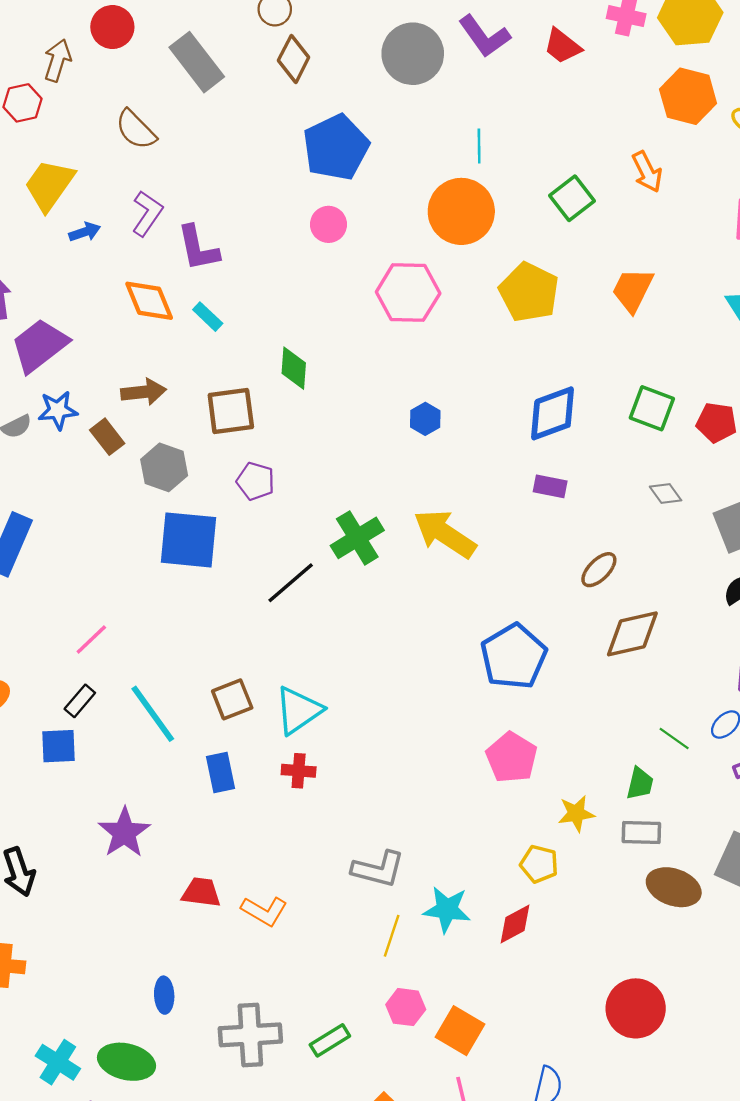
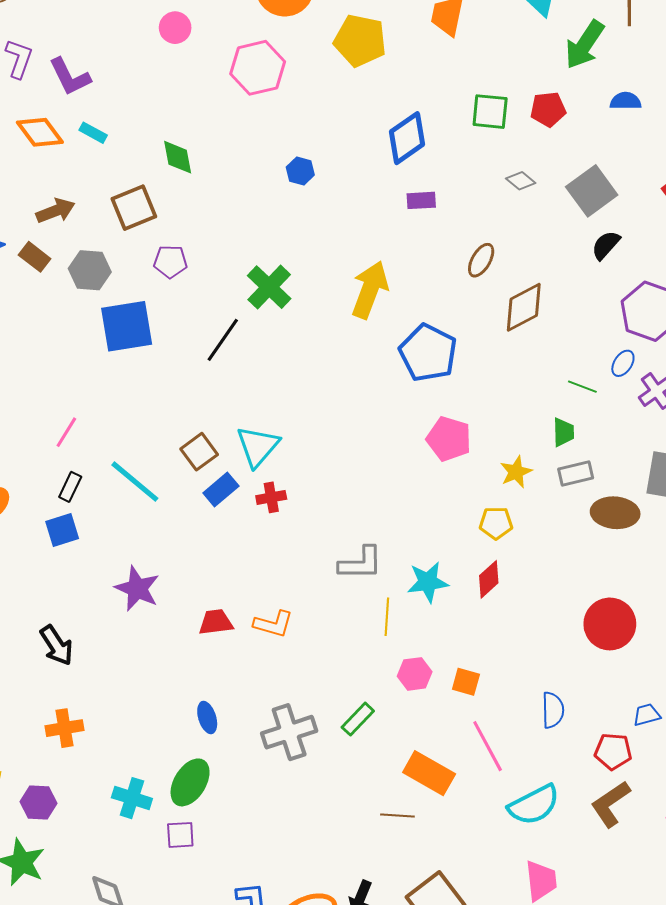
yellow arrow: (445, 534) -> (370, 290), moved, turned 92
blue rectangle: (221, 772) -> (221, 489), moved, turned 76
orange square: (460, 1031) -> (466, 682), size x0.7
green ellipse: (126, 1062) -> (190, 782), turned -57

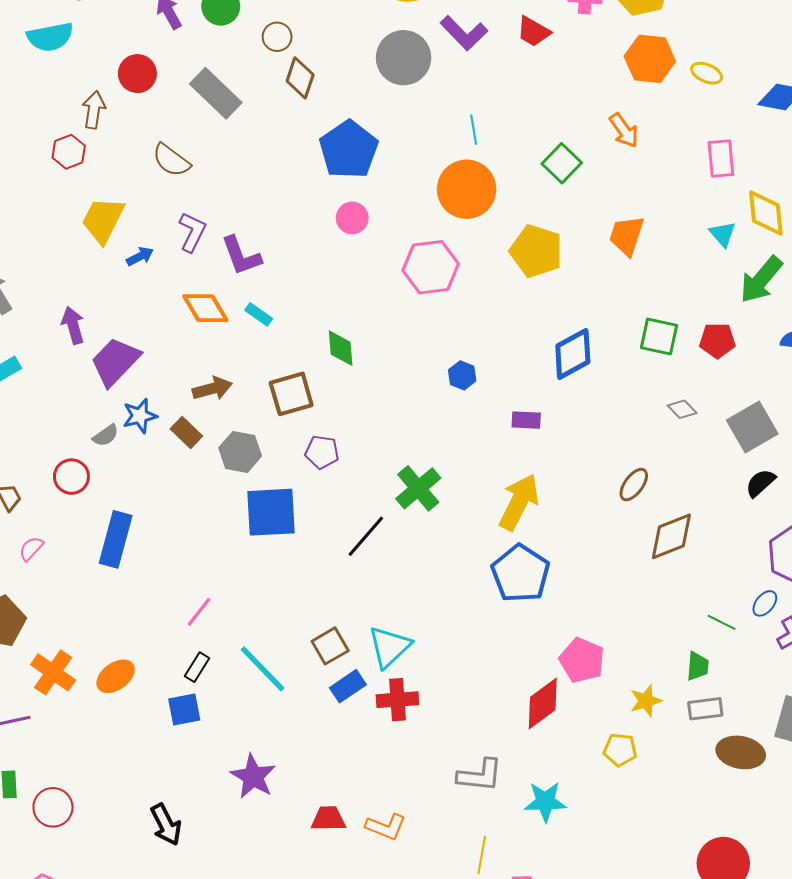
purple rectangle: (421, 200) -> (526, 420), moved
blue pentagon: (428, 353) -> (521, 574), moved
red cross: (271, 497) -> (397, 700), size x1.4
red diamond: (489, 579) -> (543, 704), moved, size x1.4
yellow line: (387, 617) -> (482, 855), moved

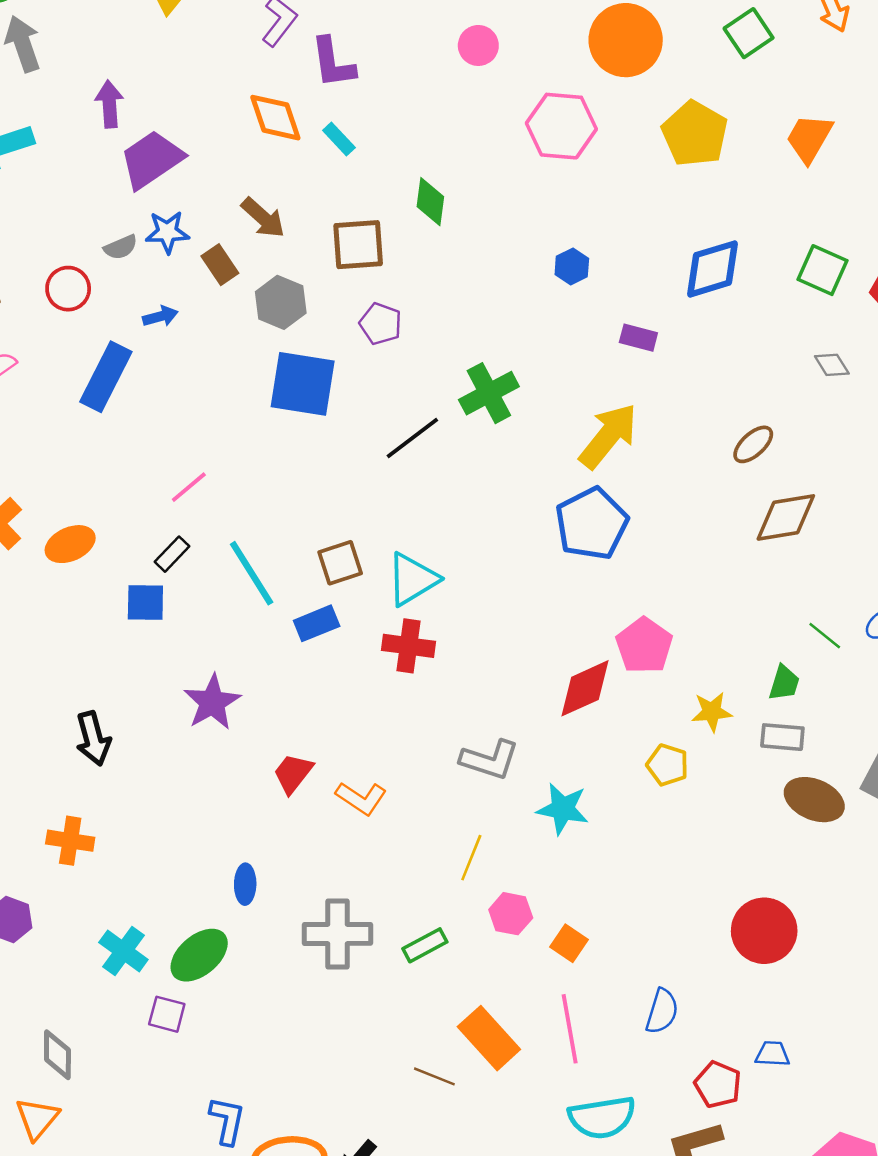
blue arrow: (140, 256) -> (160, 316), moved
brown arrow: (212, 389) -> (263, 218), turned 45
blue rectangle: (348, 686) -> (317, 623), moved
red trapezoid: (328, 819) -> (293, 773), turned -63

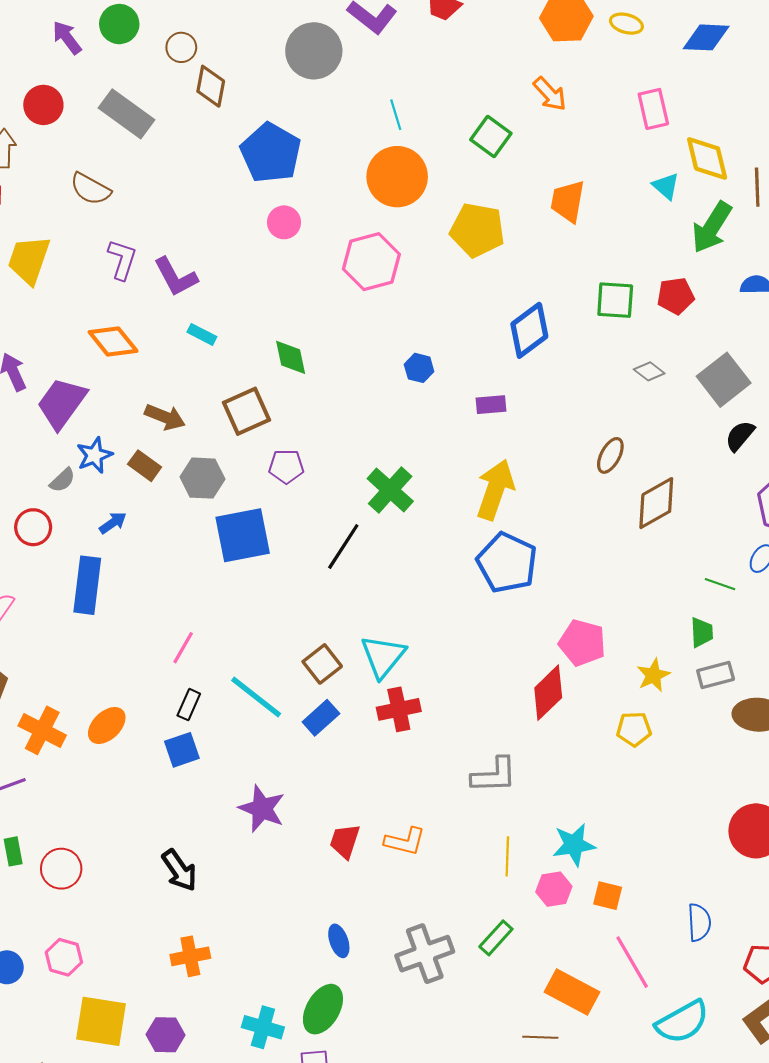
orange diamond: (275, 118) -> (113, 342), moved
cyan star: (563, 809) -> (574, 845), moved

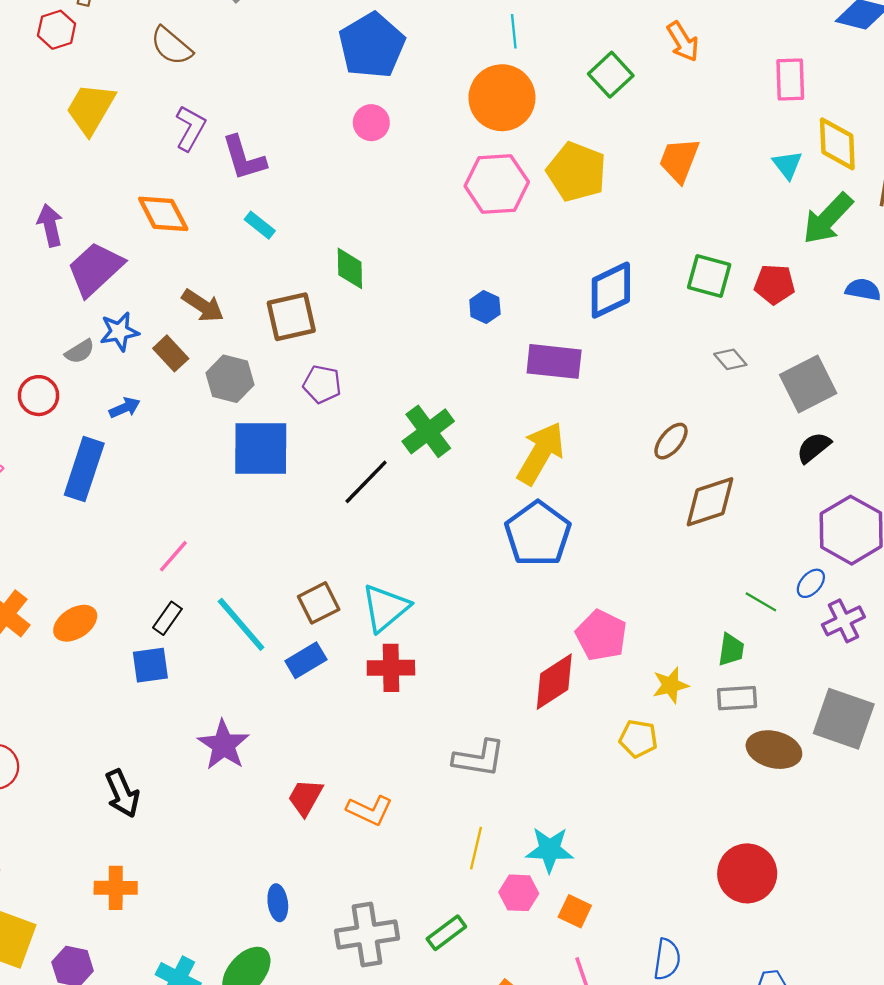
pink hexagon: (371, 262) -> (497, 184), moved
purple rectangle: (491, 405) -> (554, 361), size x1.6

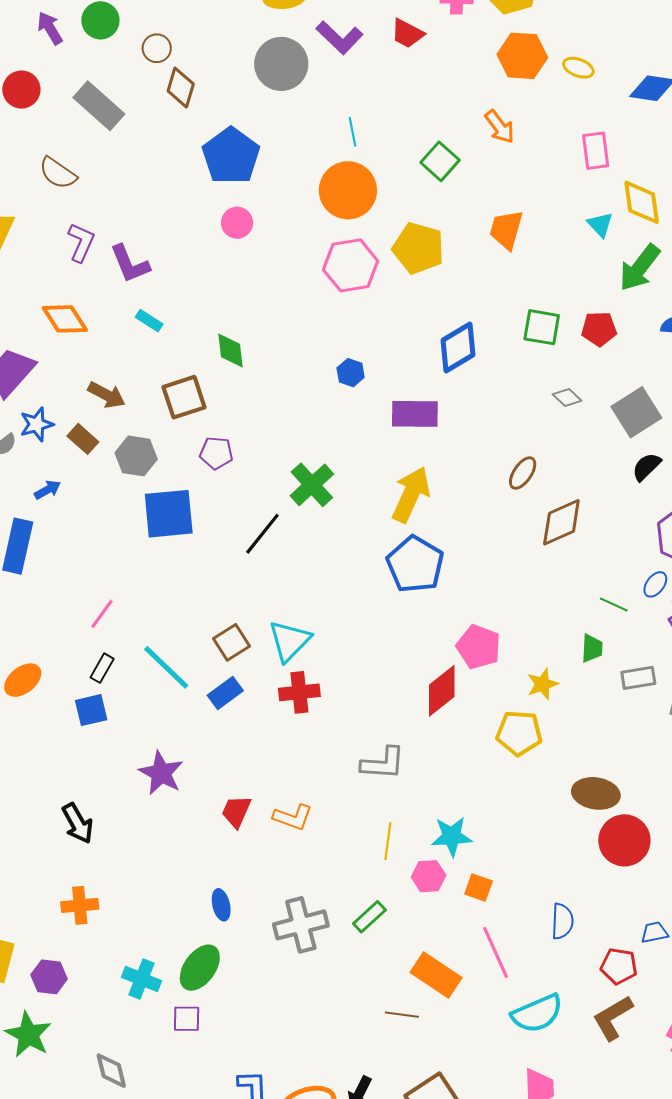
gray rectangle: (737, 698) -> (638, 678), moved
yellow pentagon: (638, 739) -> (519, 733), size x1.4
brown ellipse: (774, 750) -> (596, 793), moved

